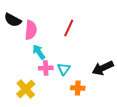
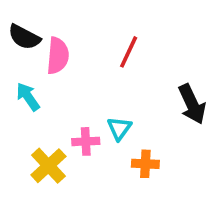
cyan arrow: (39, 52) -> (28, 97), moved
pink cross: (46, 68) -> (86, 141), moved
black arrow: (103, 68) -> (192, 104), moved, turned -90

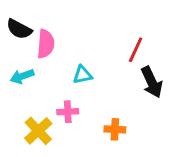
red line: (129, 52) -> (136, 50), moved
cyan arrow: (28, 97) -> (22, 76), turned -75
cyan triangle: (119, 128) -> (82, 75), moved, turned 42

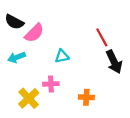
pink semicircle: (46, 44) -> (34, 33), turned 40
red line: (136, 50) -> (102, 37), turned -54

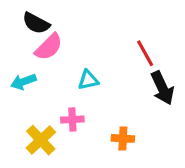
black semicircle: (14, 22) -> (36, 23), moved

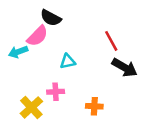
black semicircle: (36, 23) -> (51, 18), moved
cyan arrow: (23, 82) -> (18, 52), moved
black arrow: (162, 88) -> (125, 68), turned -35

